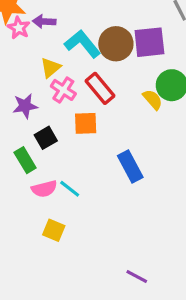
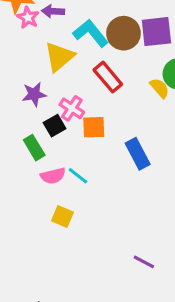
yellow triangle: (51, 68) -> (59, 57), size x1.5
pink cross: (63, 90) -> (72, 108), moved
orange square: (86, 123) -> (94, 127), moved

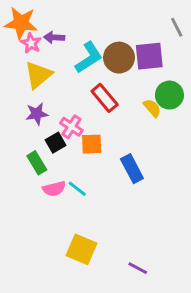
cyan L-shape: (91, 33) -> (89, 58), turned 96
yellow triangle: (59, 57) -> (38, 75), moved
yellow square: (62, 216) -> (82, 249), moved, size x1.5

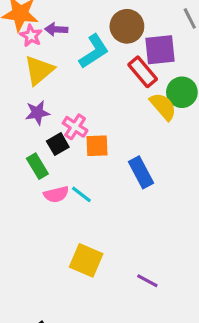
brown circle: (119, 58) -> (127, 26), moved
red rectangle: (105, 98) -> (143, 72), moved
yellow semicircle: (152, 108) -> (163, 106), size x1.4

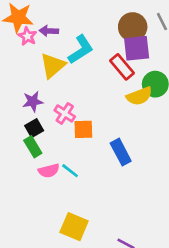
brown circle: (127, 26) -> (133, 27), moved
yellow triangle: (39, 70) -> (53, 66), moved
yellow semicircle: (163, 106) -> (139, 96), turned 110
black square: (58, 144) -> (34, 128), moved

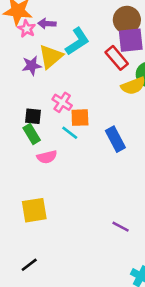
purple star: (33, 101) -> (32, 66), moved
black square: (34, 128) -> (33, 116), turned 36
cyan line: (70, 171) -> (70, 133), moved
yellow square: (74, 227) -> (34, 210), moved, turned -32

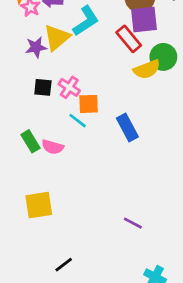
black square: (33, 116) -> (43, 87), moved
green rectangle: (32, 134) -> (30, 141), moved
pink semicircle: (47, 157) -> (53, 147), turned 30
black line: (29, 265) -> (64, 265), moved

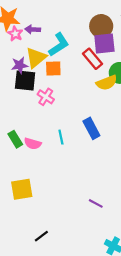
black square: (43, 87) -> (25, 80), moved, size x1.5
orange square: (89, 104) -> (53, 69), moved
cyan line: (78, 121) -> (61, 137), moved, turned 40

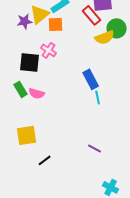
black square: (25, 80) -> (30, 62), moved
cyan line: (61, 137) -> (98, 97), moved
black line: (41, 236) -> (45, 160), moved

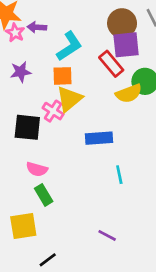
yellow triangle: (40, 14) -> (69, 99), moved
blue rectangle: (91, 79) -> (99, 138), moved, turned -66
green rectangle: (21, 89) -> (44, 195), moved
purple line: (95, 148) -> (107, 235), moved

